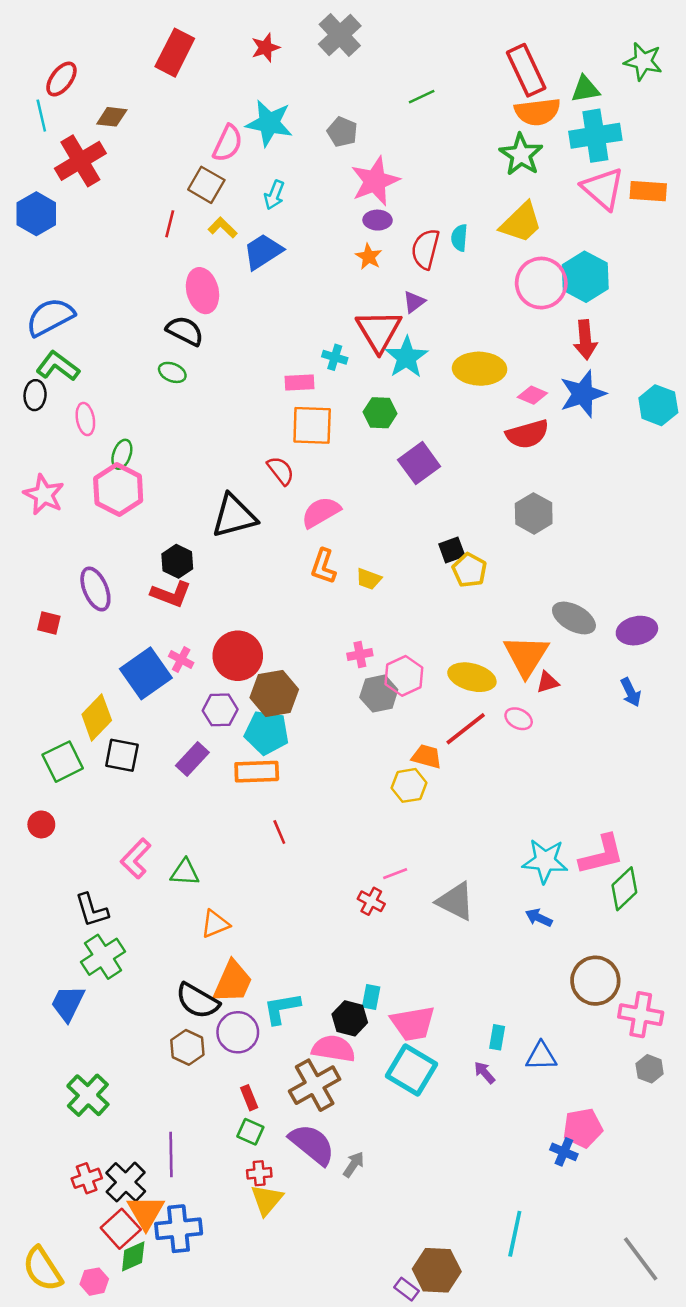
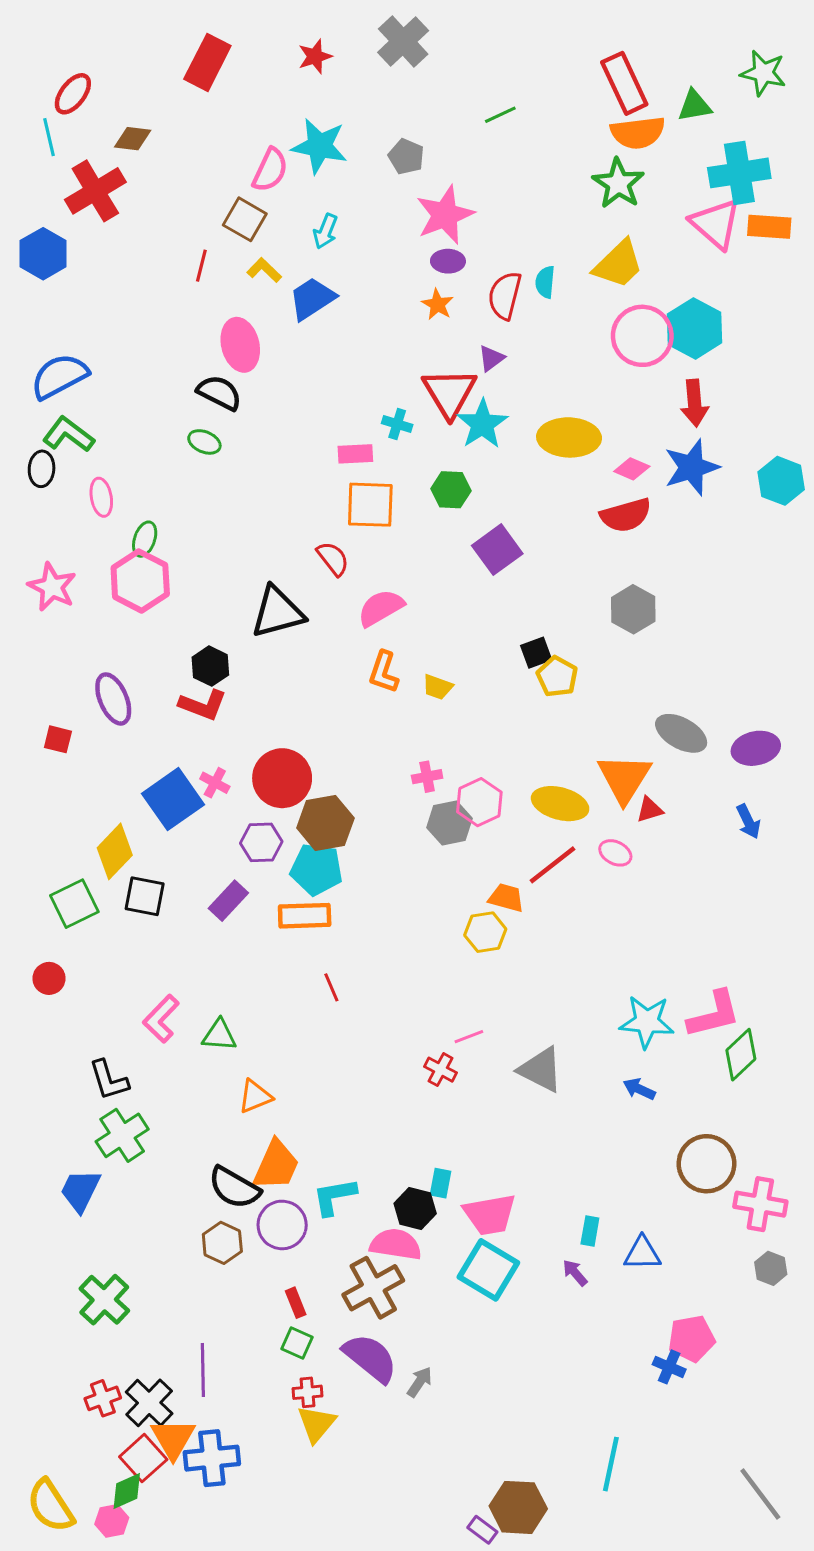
cyan cross: (595, 136) -> (739, 173), moved
green diamond: (133, 1256) -> (127, 1491), moved

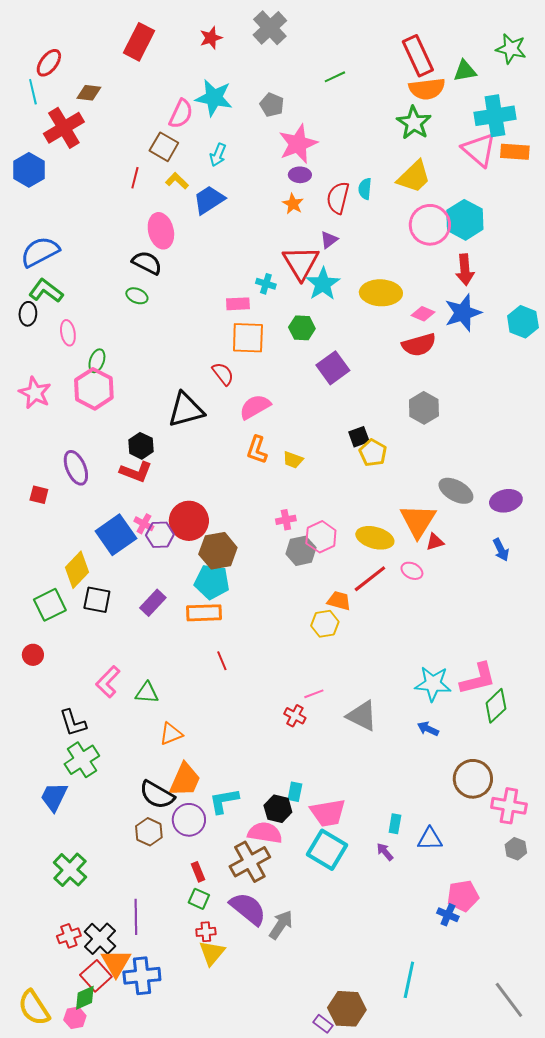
purple hexagon: (261, 842) -> (160, 535), moved
gray arrow: (420, 1382) -> (281, 925), size x1.4

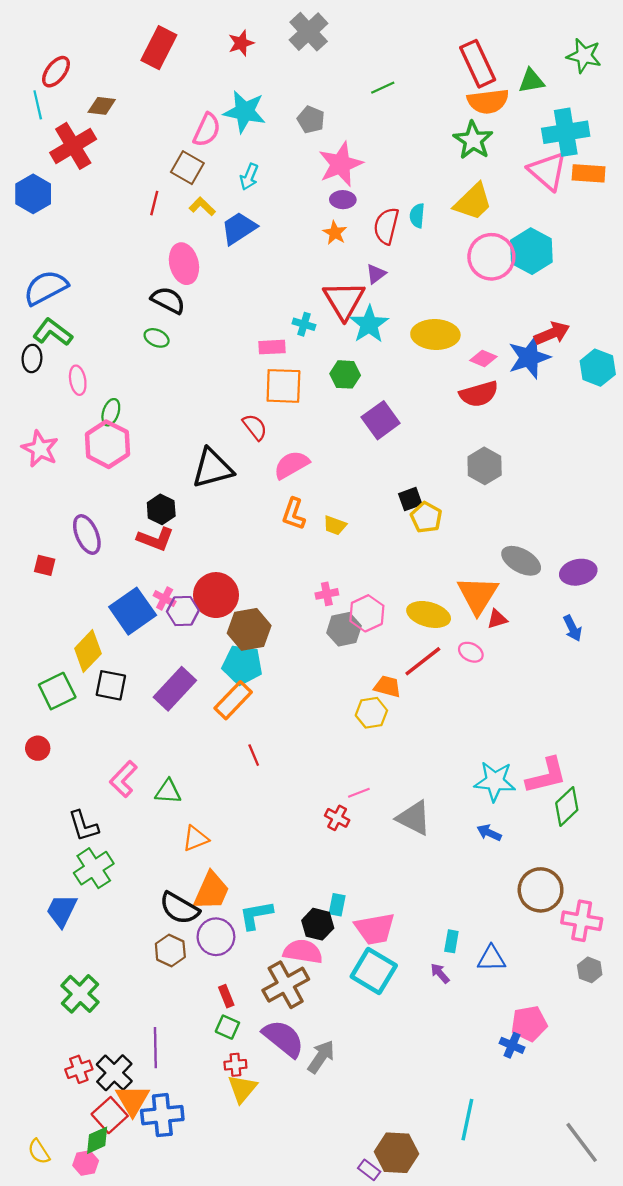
red arrow: (465, 270) -> (552, 333), moved, turned -108
purple rectangle: (153, 603) -> (175, 689), size x1.4
orange rectangle: (204, 613) -> (233, 700), turned -44
yellow semicircle: (34, 1008) -> (39, 1152), size x0.6

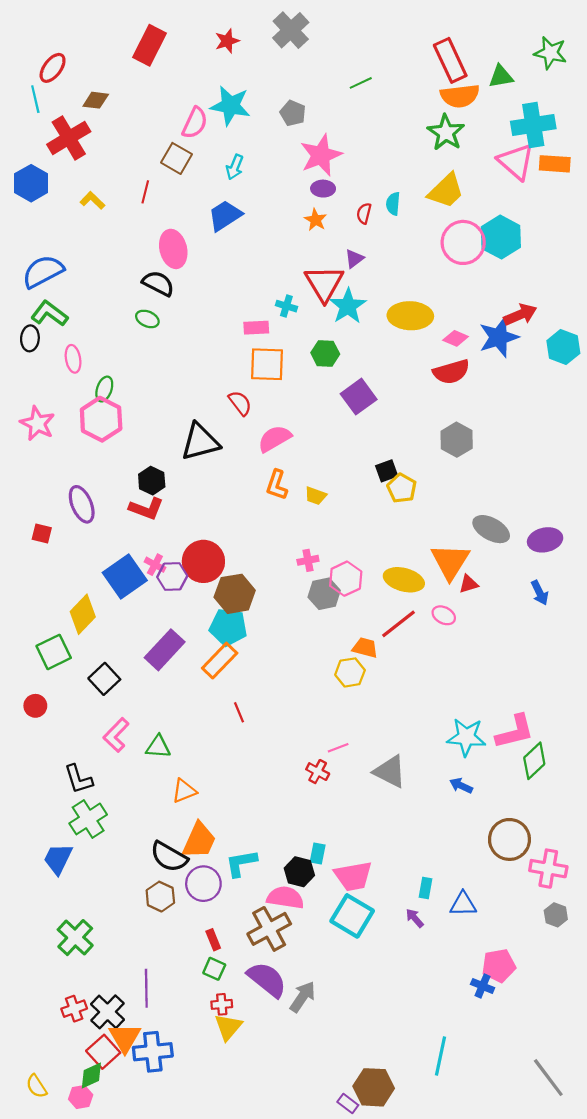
yellow L-shape: (202, 206) -> (92, 200), moved
red semicircle: (386, 226) -> (364, 213), size x0.6
black square: (111, 685) -> (104, 679), moved, turned 36

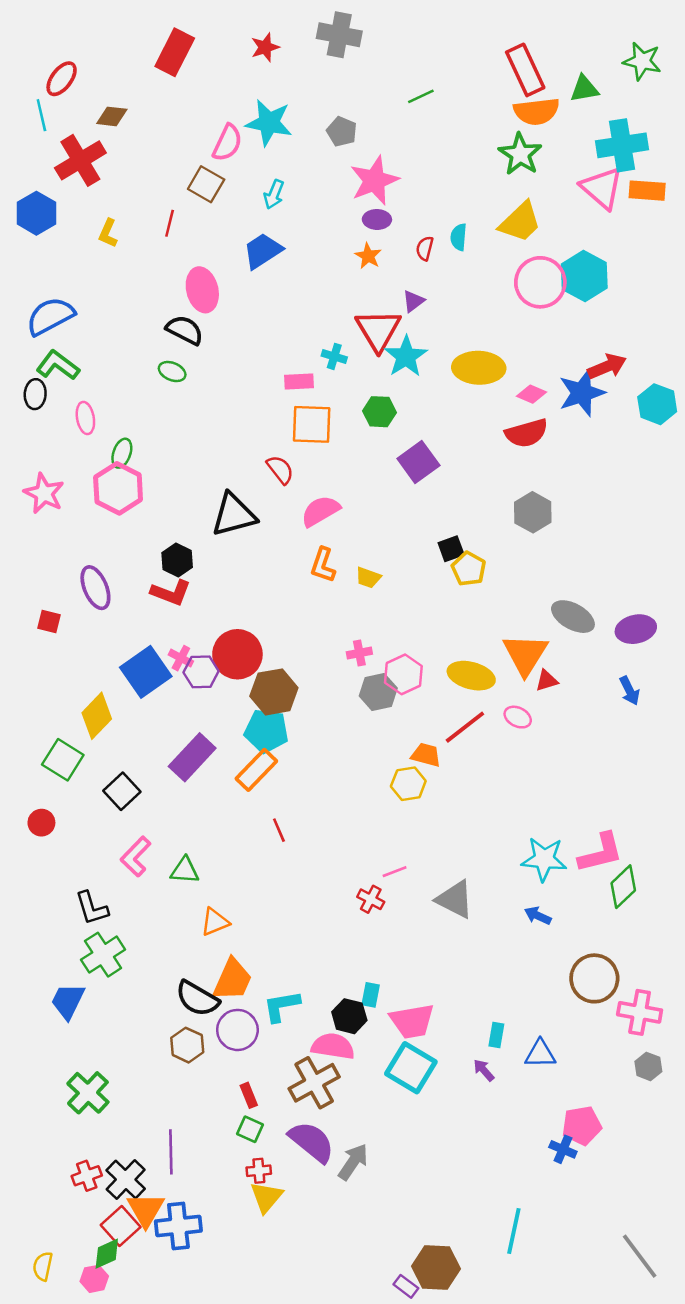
gray cross: (291, 30) -> (339, 35), turned -36
yellow L-shape: (92, 200) -> (108, 233), turned -110
green square: (54, 652) -> (63, 760), turned -32
yellow semicircle: (36, 1086) -> (43, 1266), turned 45

